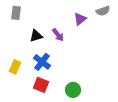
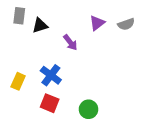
gray semicircle: (103, 11) -> (126, 24), moved
black triangle: (36, 36) -> (40, 25), moved

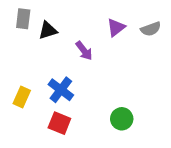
green circle: (89, 109) -> (122, 119), moved

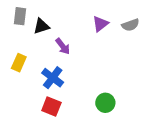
purple arrow: (84, 51) -> (63, 46), moved
yellow rectangle: (22, 97) -> (19, 63), moved

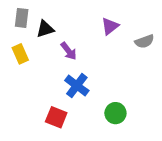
gray semicircle: (130, 25) -> (144, 41), moved
yellow rectangle: (19, 63) -> (20, 54), moved, turned -48
blue cross: (53, 78) -> (77, 86), moved

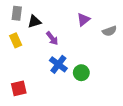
green circle: (115, 113) -> (81, 73), moved
red square: (56, 117) -> (19, 88), moved, turned -35

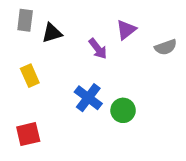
purple arrow: (52, 38) -> (98, 49), moved
yellow rectangle: (16, 40) -> (30, 76), moved

